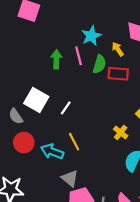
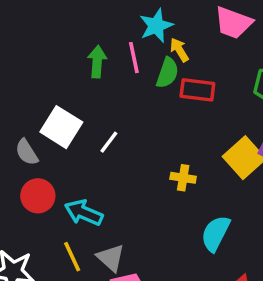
yellow arrow: (118, 49) -> (179, 50), moved
yellow cross: (121, 133) -> (183, 178), moved, turned -32
yellow line: (74, 142) -> (72, 257), moved

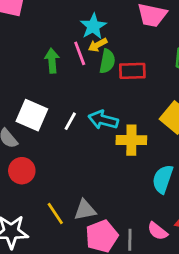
yellow arrow: (179, 50) -> (98, 45), moved, turned -78
yellow cross: (183, 178) -> (131, 140), size x1.5
cyan arrow: (84, 213) -> (103, 120), moved
gray triangle: (111, 258) -> (85, 210), turned -45

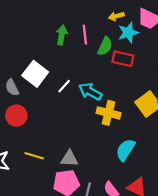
cyan star: (93, 26) -> (128, 33), moved
yellow arrow: (98, 45) -> (116, 16), moved
gray triangle: (85, 210) -> (69, 159), moved
yellow line: (55, 213) -> (34, 156), turned -54

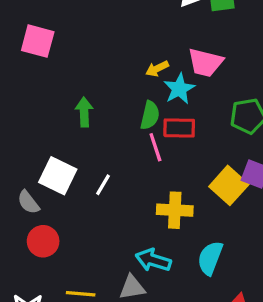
pink line: (85, 35) -> (155, 147), moved
cyan arrow: (90, 92) -> (153, 260), moved

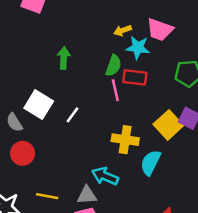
cyan star: (179, 89) -> (138, 48), turned 30
cyan semicircle: (210, 258) -> (151, 163), moved

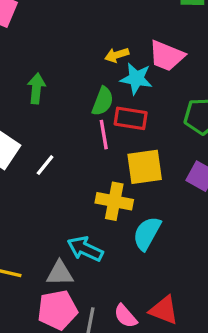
yellow square: (168, 125) -> (145, 167), moved, turned 32

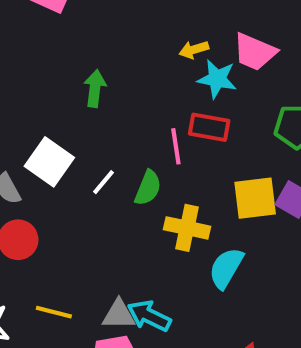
green semicircle: (103, 101) -> (148, 188), moved
yellow square: (145, 167) -> (255, 198), moved
cyan arrow: (85, 249) -> (149, 316), moved

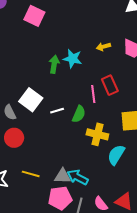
cyan star: (217, 79) -> (73, 59), moved
red rectangle: (209, 127) -> (110, 85), turned 54
white line: (103, 182) -> (57, 111), turned 32

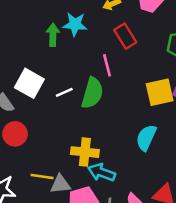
red rectangle: (110, 85) -> (125, 36), moved
green semicircle: (79, 114) -> (92, 93), size x1.4
yellow cross: (97, 134) -> (85, 152), moved
gray triangle: (63, 176) -> (60, 184), moved

